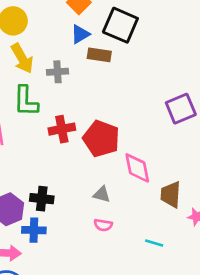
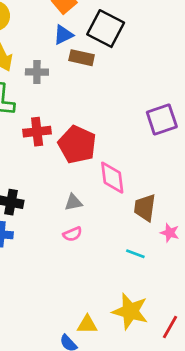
gray triangle: (102, 194) -> (73, 202), turned -30
pink semicircle: (103, 225) -> (73, 234), turned -36
cyan line: (154, 243) -> (135, 254), moved

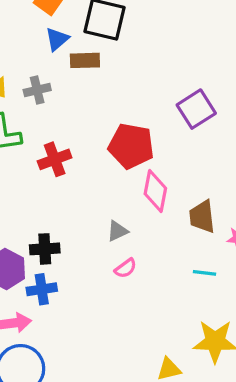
red pentagon: (77, 145) -> (131, 146), moved
pink diamond: (112, 178) -> (155, 191), turned 32

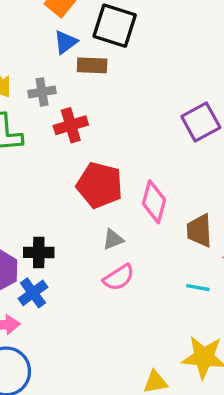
red pentagon: (131, 146) -> (100, 185), moved
red cross: (55, 159) -> (71, 125), moved
pink semicircle: (126, 268) -> (119, 277), size x1.4
blue cross: (42, 289) -> (33, 293), turned -32

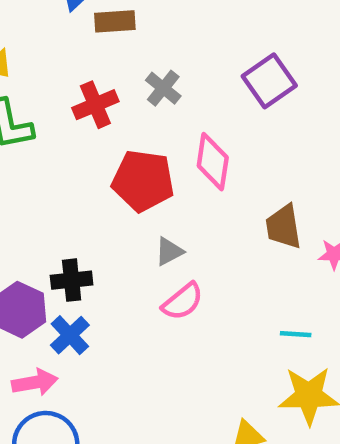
gray cross: (42, 92) -> (163, 88), moved, turned -35
pink diamond: (154, 202) -> (213, 162), moved
cyan line: (198, 288) -> (296, 334), moved

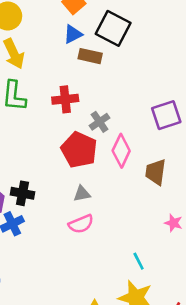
gray cross: (163, 88) -> (100, 122), moved
brown trapezoid: (284, 227) -> (156, 172), moved
cyan line: (296, 334) -> (139, 261), turned 42

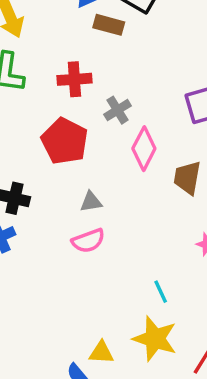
red pentagon: (79, 150) -> (65, 141), moved

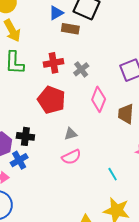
gray cross: (117, 110) -> (81, 69), moved
cyan line: (161, 292) -> (113, 174), moved

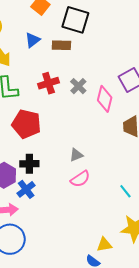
blue triangle: (56, 13) -> (33, 40), moved
pink diamond: (99, 99) -> (105, 99), moved
red pentagon: (51, 100) -> (26, 124), moved

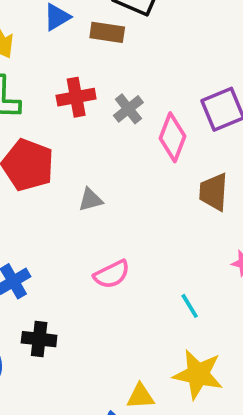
gray triangle: (76, 155) -> (90, 200), moved
black cross: (29, 164) -> (39, 339), moved

